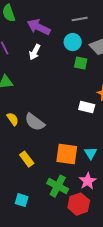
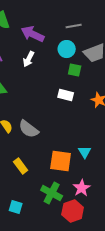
white rectangle: (87, 107) -> (66, 95), moved
cyan triangle: (91, 153) -> (85, 152), moved

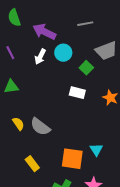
cyan circle: (67, 49) -> (63, 53), moved
green square: (75, 70) -> (86, 68), turned 32

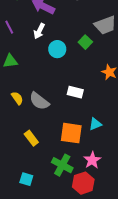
cyan circle: (63, 53) -> (57, 49), moved
white rectangle: (77, 93) -> (75, 92), moved
cyan triangle: (96, 150) -> (95, 124), turned 40

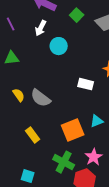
green square: (85, 42) -> (77, 15), moved
white rectangle: (75, 92) -> (86, 84), moved
orange square: (71, 133) -> (73, 130), turned -30

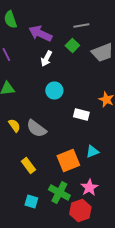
white arrow: (41, 28) -> (46, 58), moved
cyan circle: (59, 46) -> (54, 90), moved
cyan square: (28, 176) -> (31, 202), moved

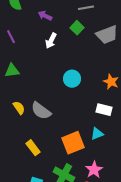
purple arrow: (40, 34) -> (45, 16), size x0.6
cyan circle: (54, 90) -> (72, 79), moved
white rectangle: (81, 114) -> (104, 110), moved

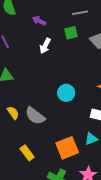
green square: (77, 28) -> (71, 33), turned 32
cyan circle: (72, 79) -> (66, 93), moved

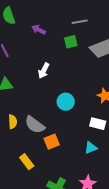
white arrow: (45, 46) -> (44, 71), moved
yellow semicircle: (13, 113) -> (13, 122), turned 32
orange square: (67, 148) -> (52, 142), moved, size x0.7

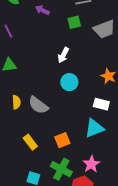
white arrow: (44, 71) -> (63, 55), moved
orange square: (52, 142) -> (62, 140), moved
cyan triangle: (91, 148) -> (94, 128), size x1.5

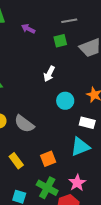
cyan circle: (69, 82) -> (65, 101), moved

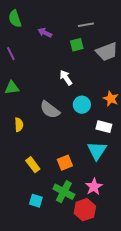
white arrow: (49, 74) -> (66, 78), turned 119
gray semicircle: (24, 124) -> (50, 110), moved
cyan triangle: (80, 147) -> (97, 151), turned -35

